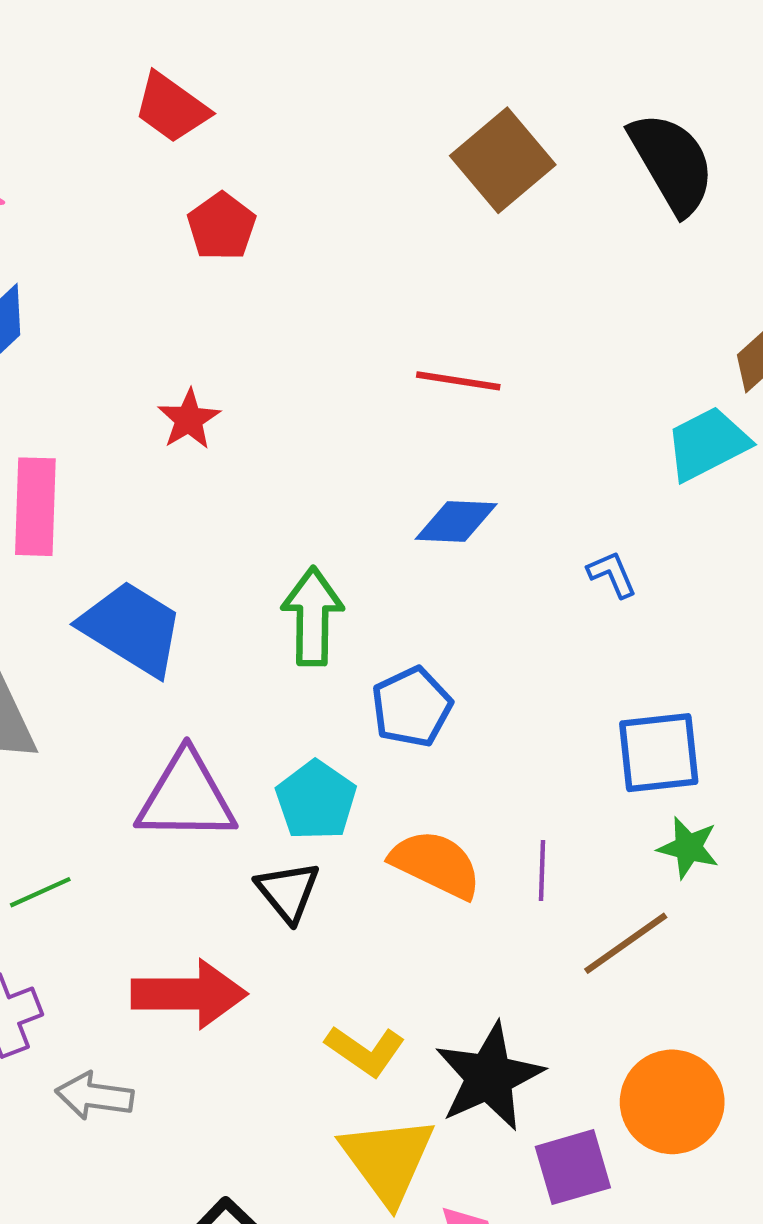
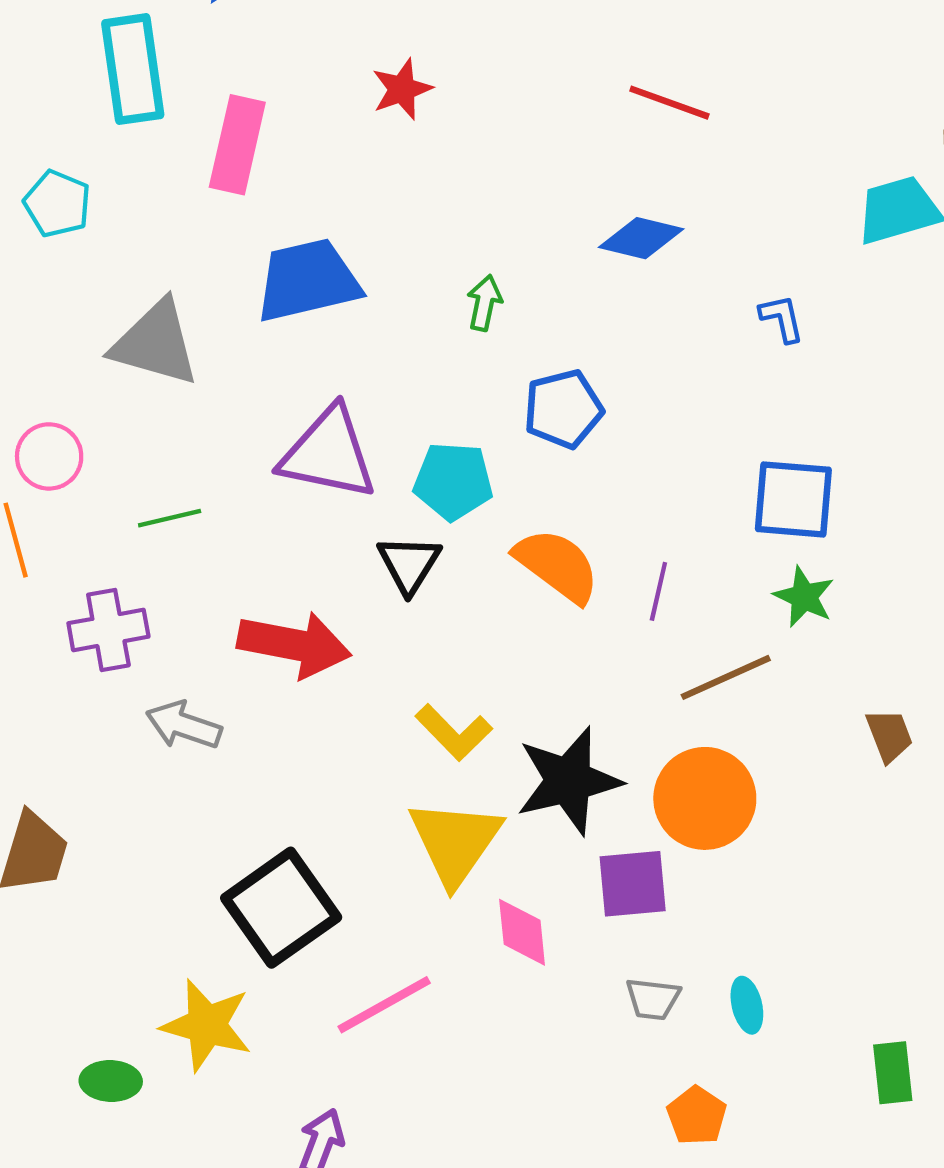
green arrow: (312, 616) -> (484, 303), size x0.6
blue trapezoid: (132, 628) -> (308, 280), turned -56
cyan pentagon: (316, 800) -> (453, 481), turned 30
orange circle: (672, 1102) -> (705, 798), moved

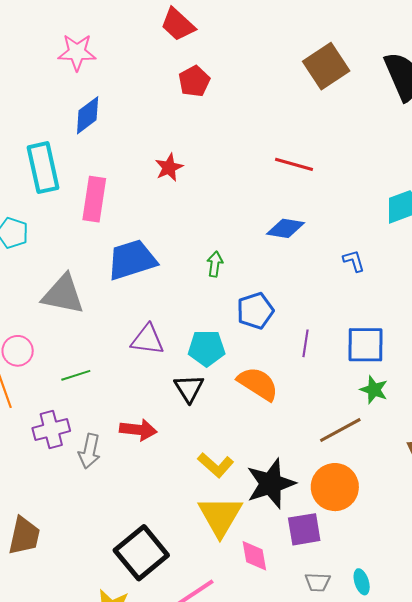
purple triangle: (328, 454) -> (147, 340), size x0.7
purple line: (658, 591) -> (306, 343), moved
red arrow: (294, 644) -> (138, 430), size x0.7
gray arrow: (184, 725) -> (89, 451), moved, turned -92

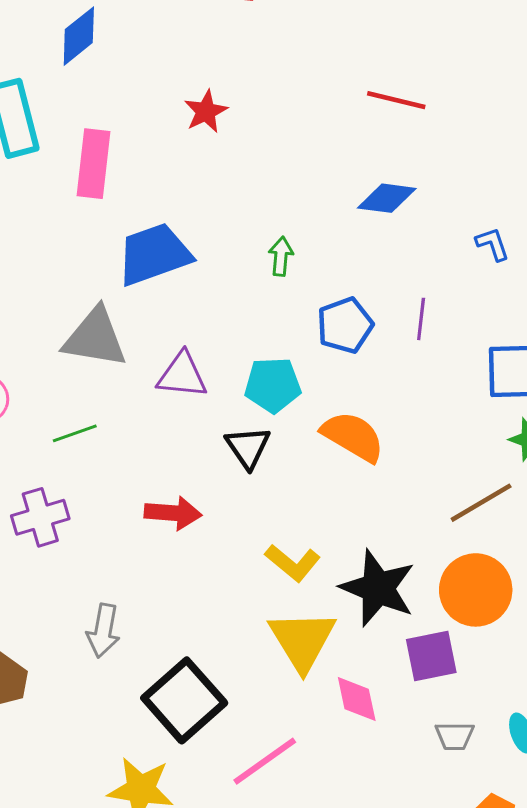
gray triangle: (63, 294) -> (95, 338), moved
purple line: (306, 343) -> (421, 319), moved
gray arrow: (89, 451) -> (103, 631), moved
black star: (271, 484) -> (378, 588), turned -30

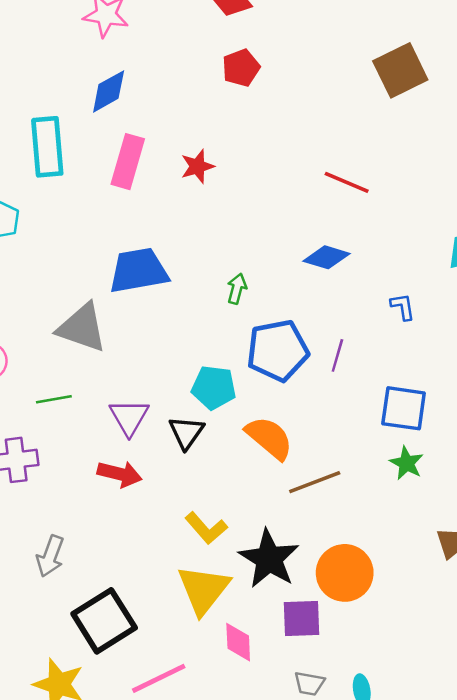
pink rectangle: (94, 164) -> (128, 162), moved
blue pentagon: (345, 325) -> (278, 351), size x1.4
purple triangle: (182, 375) -> (129, 417), moved, turned 45
brown line: (481, 503) -> (315, 482), moved

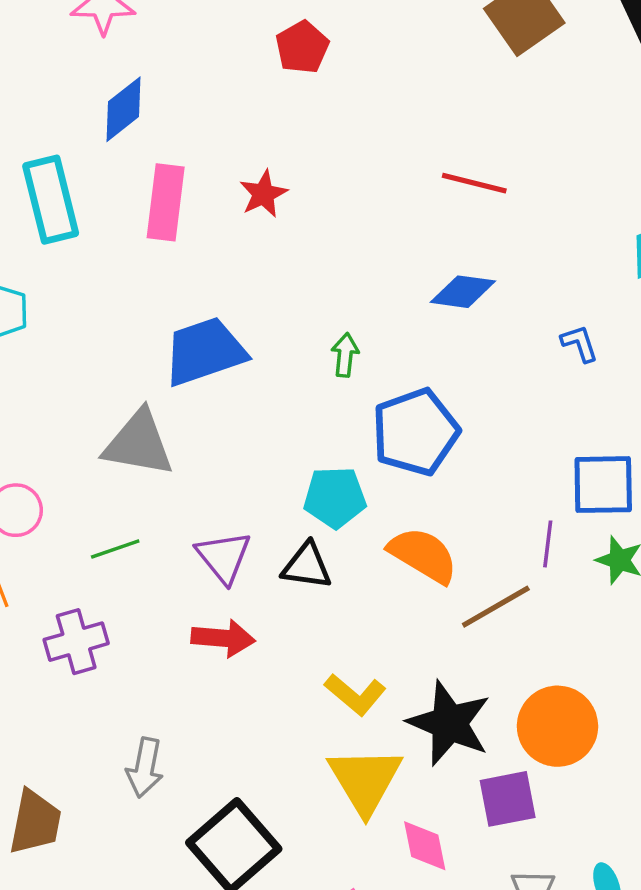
purple line: (337, 355) -> (548, 544), moved
black triangle: (186, 433) -> (307, 566), turned -48

